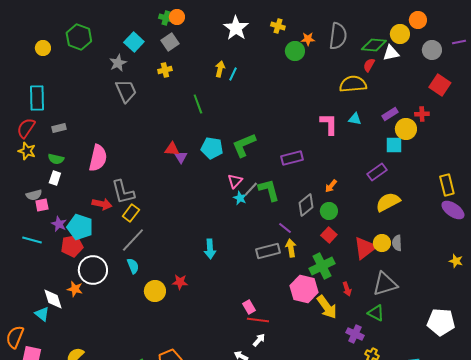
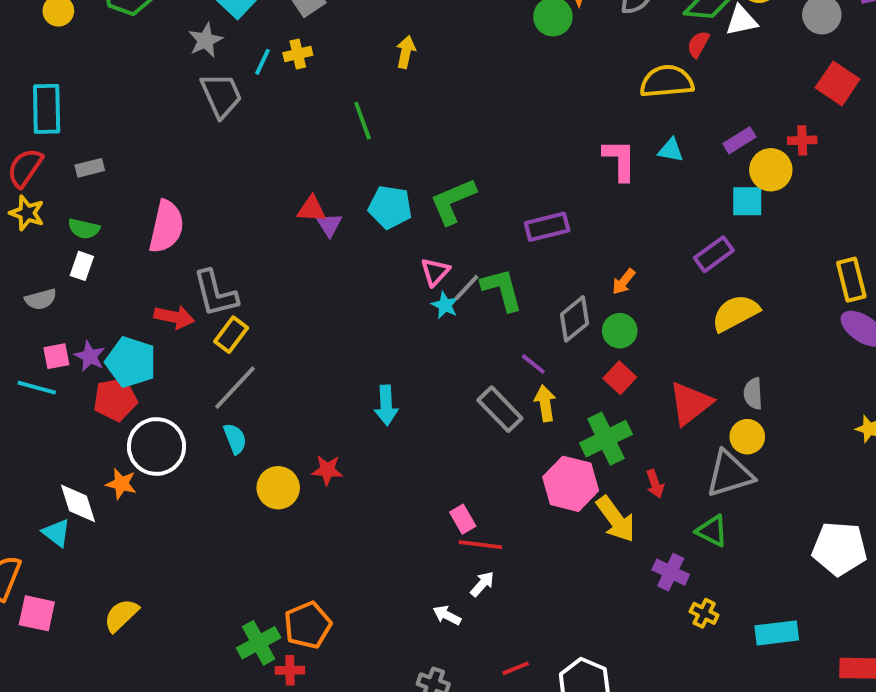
cyan line: (233, 74) -> (262, 62), moved
pink square: (42, 205) -> (56, 356), moved
yellow circle: (382, 243) -> (747, 437), moved
gray rectangle: (268, 251) -> (500, 409), turned 60

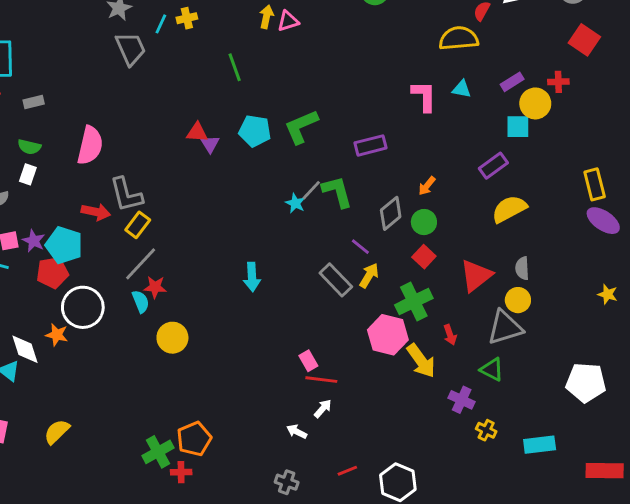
pink triangle: (435, 272) -> (288, 21), moved, turned 30
yellow arrow: (545, 403) -> (369, 275), turned 40
red star: (327, 470) -> (155, 287), moved

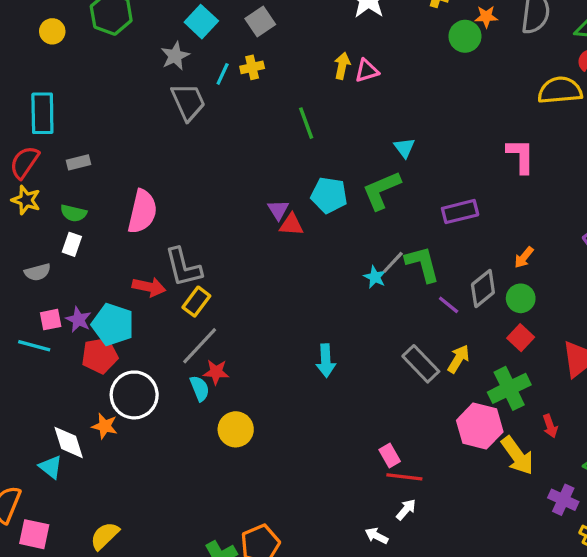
cyan triangle: (462, 89) -> (404, 148), moved, turned 42
red triangle: (197, 132) -> (291, 225), moved
purple line: (360, 247) -> (449, 305), moved

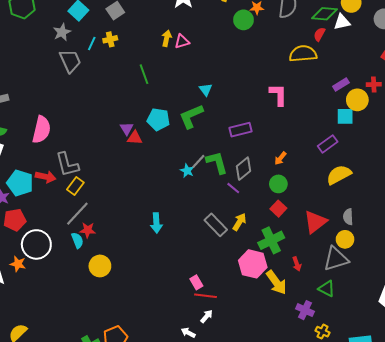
gray diamond: (483, 288) -> (243, 169), moved
cyan pentagon: (113, 325) -> (20, 183), moved

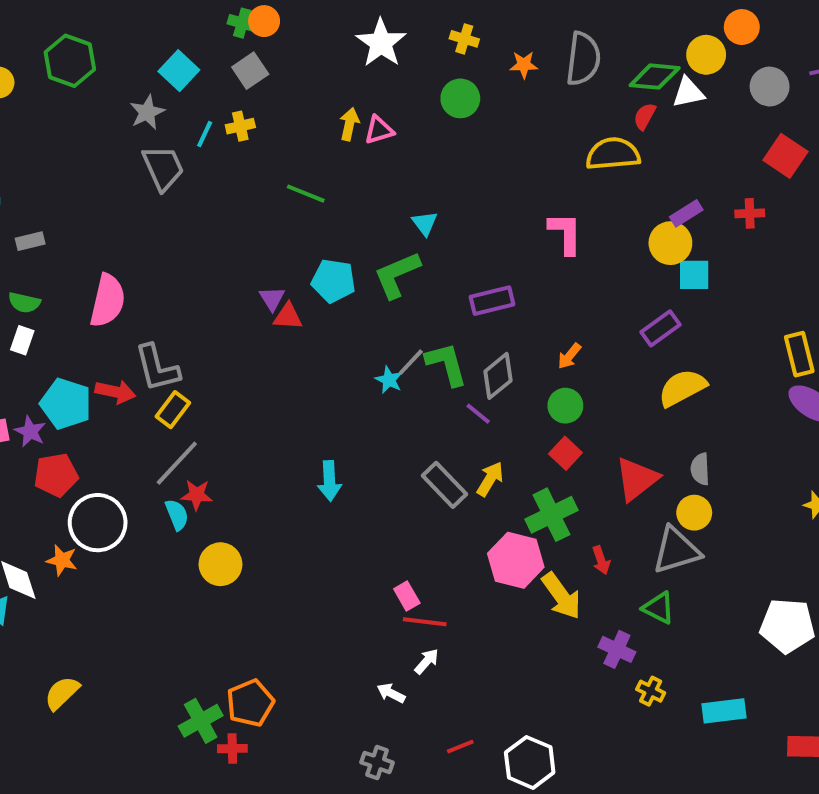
green circle: (243, 20) -> (460, 98), moved
green line: (144, 74) -> (306, 194), turned -48
yellow circle: (357, 100) -> (670, 243), moved

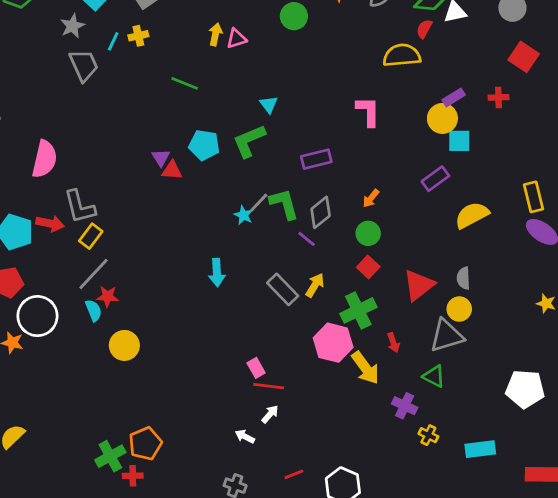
yellow semicircle: (682, 388) -> (472, 215), moved
cyan arrow: (329, 481) -> (217, 273), moved

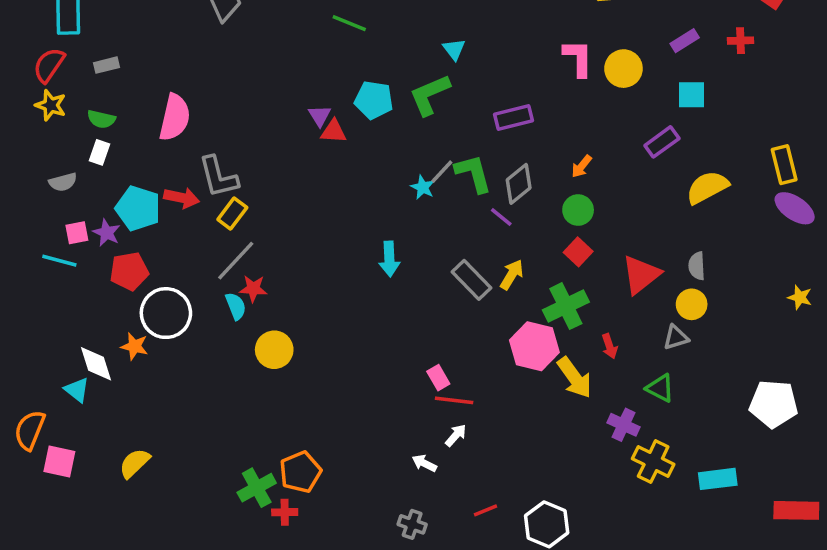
yellow circle: (442, 118) -> (623, 69), moved
gray triangle: (447, 336) -> (676, 338), size x0.6
yellow cross: (428, 435) -> (653, 461), size x1.6

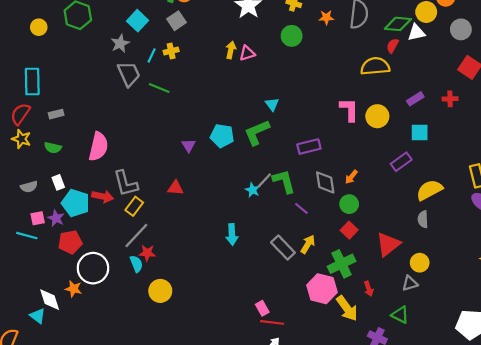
green line: (349, 23) -> (159, 88), moved
red triangle: (334, 131) -> (175, 188), moved
white rectangle: (100, 152) -> (58, 182), moved, turned -40
gray diamond: (519, 184) -> (325, 182), moved, turned -60
gray semicircle: (697, 266) -> (423, 219), moved

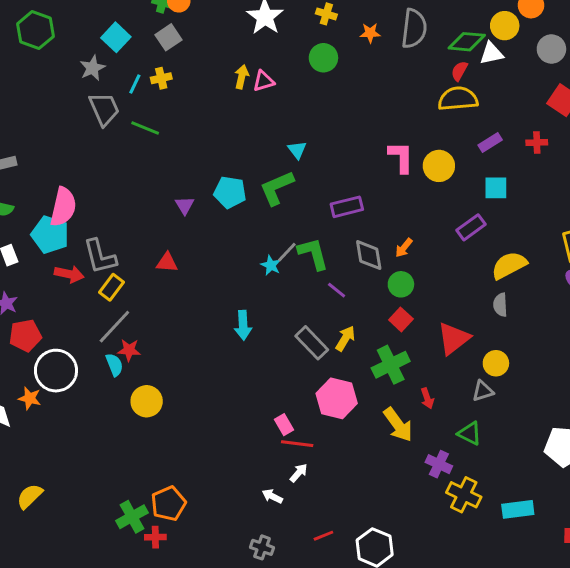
yellow semicircle: (375, 66) -> (458, 99), moved
cyan pentagon: (76, 203) -> (50, 235), moved
pink hexagon: (322, 289) -> (337, 398), moved

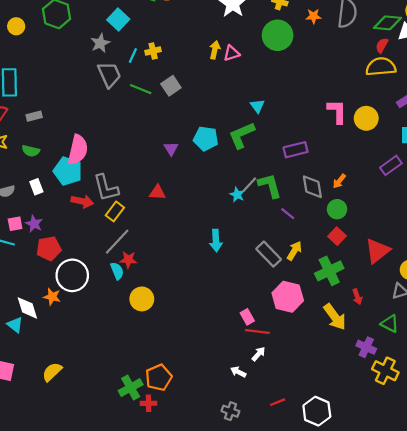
gray square: (169, 37) -> (171, 86), moved
green circle: (323, 58) -> (278, 35), size x1.4

